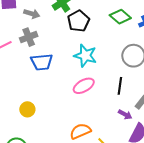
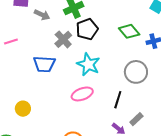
gray cross: (29, 37) -> (63, 39), moved, turned -30

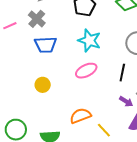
gray cross: (63, 39) -> (37, 19), moved
yellow circle: (23, 109) -> (43, 85), moved

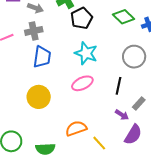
gray cross: (37, 19) -> (34, 31), turned 36
blue trapezoid: (45, 45) -> (42, 57), turned -80
yellow circle: (43, 85) -> (39, 97), size x1.5

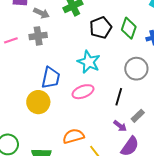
green diamond: (123, 17) -> (129, 28), turned 60
black pentagon: (82, 18) -> (101, 28), moved
blue trapezoid: (42, 57) -> (51, 78), moved

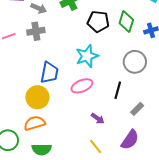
black pentagon: (101, 28) -> (98, 21), turned 30
cyan star: (89, 62) -> (87, 56), turned 30
purple arrow: (120, 126) -> (98, 118), moved
orange semicircle: (73, 136) -> (35, 123), moved

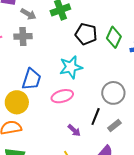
gray circle: (135, 62) -> (113, 93), moved
black line: (118, 90) -> (96, 116), moved

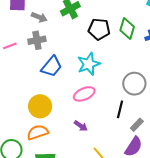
blue trapezoid: (31, 79) -> (52, 66), moved, turned 30
gray rectangle: (114, 125) -> (137, 125), moved
purple arrow: (74, 130) -> (81, 126), moved

